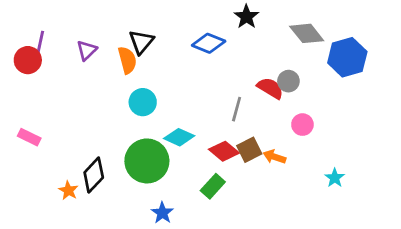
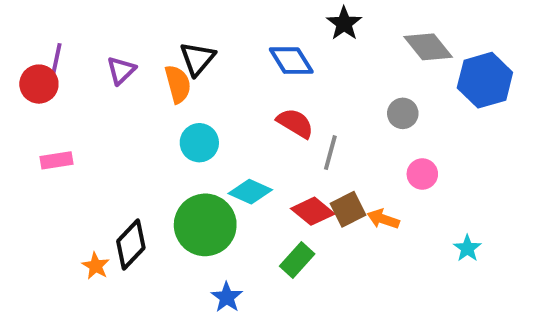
blue diamond: (209, 43) -> (291, 61), turned 36
red semicircle: (270, 88) -> (295, 123), moved
pink rectangle: (29, 137) -> (57, 160), moved, turned -35

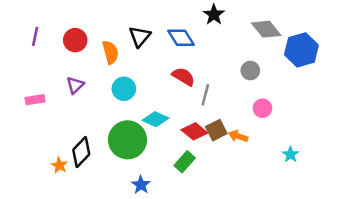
black triangle: (197, 59) -> (140, 36), moved
purple triangle: (121, 70) -> (75, 85), moved
red circle: (39, 84) -> (75, 40), moved

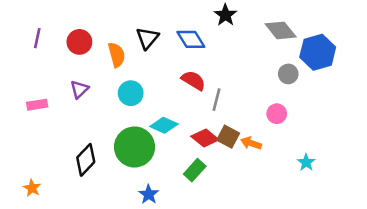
gray circle: (250, 71) -> (288, 74), moved
brown square: (216, 130) -> (228, 137), turned -35
orange star: (59, 165) -> (32, 188), moved

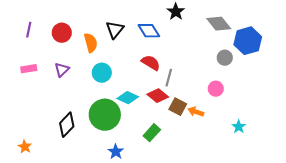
pink rectangle: (37, 105) -> (29, 69), moved
red diamond: (205, 138) -> (158, 96), moved

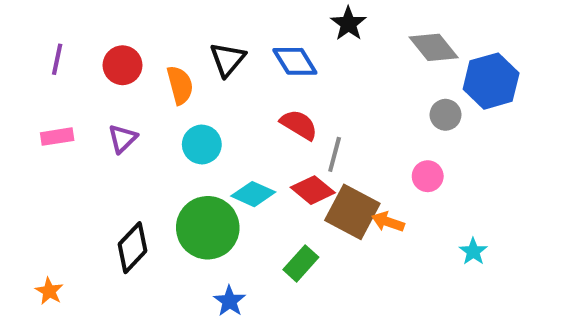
brown square: (178, 107) -> (352, 212), size x1.5

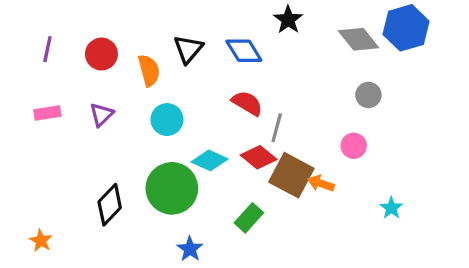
blue hexagon: (491, 81) -> (406, 28), moved

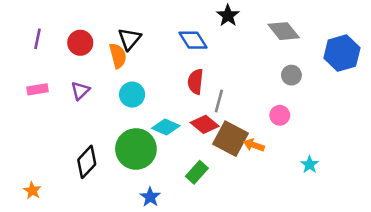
blue hexagon: (406, 28) -> (342, 53), moved
black triangle: (188, 49) -> (129, 39), moved
red semicircle: (247, 103) -> (196, 82), turned -115

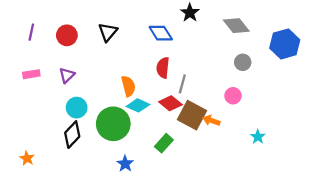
orange semicircle: (118, 56) -> (128, 86), moved
cyan circle: (132, 95) -> (77, 108), moved

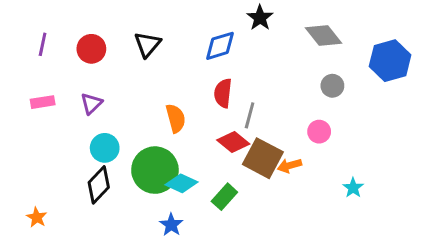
blue diamond: (161, 33) -> (220, 46), turned -75
cyan diamond: (138, 105) -> (182, 183), moved
orange arrow: (211, 121) -> (290, 166), turned -35

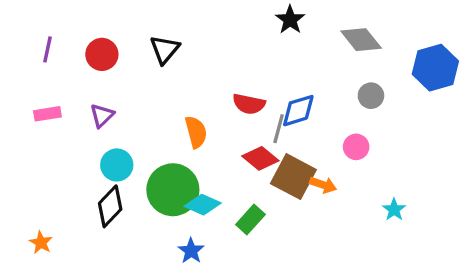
blue diamond: (220, 46) -> (298, 111), moved
red semicircle: (223, 93) -> (249, 104), turned -84
orange arrow: (290, 166) -> (323, 185), turned -145

